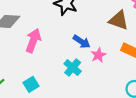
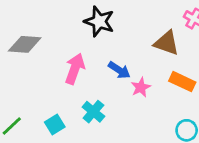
pink arrow: (33, 41) -> (75, 69), moved
cyan cross: (73, 68) -> (93, 112), moved

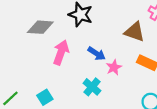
gray diamond: (25, 44) -> (40, 27), moved
cyan cross: (93, 112) -> (92, 87), moved

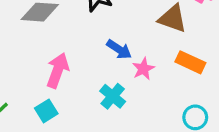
pink arrow: (61, 52) -> (58, 70), moved

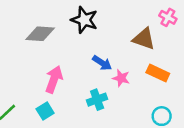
pink star: (143, 69) -> (121, 78), turned -30
cyan cross: (113, 96) -> (97, 100), turned 30

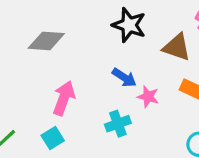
black star: (84, 20) -> (129, 25), moved

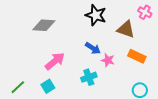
pink arrow: (64, 98) -> (55, 61), turned 30

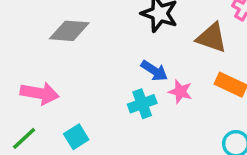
pink arrow: (55, 61) -> (40, 93), moved, turned 50
cyan cross: (89, 77) -> (142, 104), moved

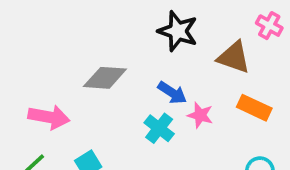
gray diamond: (69, 31) -> (105, 78), moved
cyan cross: (142, 104) -> (159, 128), turned -32

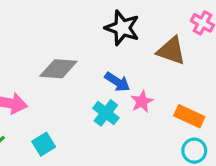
orange rectangle: (254, 108) -> (189, 116), moved
pink star: (200, 115) -> (142, 101), turned 30

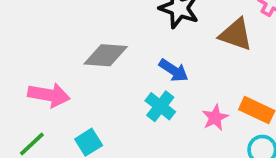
pink star: (142, 101) -> (215, 118), moved

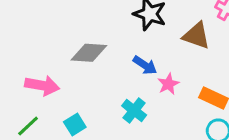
cyan cross: (160, 106) -> (134, 110), moved
pink star: (215, 118) -> (168, 84), moved

